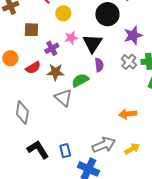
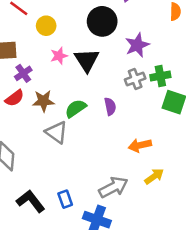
purple cross: (52, 48) -> (23, 73), moved
gray cross: (129, 62) -> (135, 79), turned 35
purple semicircle: (99, 65) -> (110, 106), moved
yellow arrow: (132, 149) -> (154, 176), moved

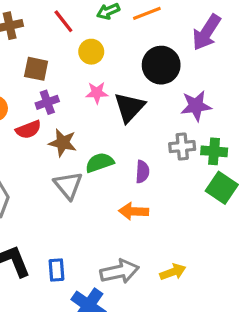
orange arrow: (140, 145) -> (134, 211), moved

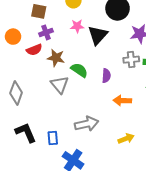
green semicircle: (100, 163) -> (79, 70), turned 54
orange arrow: (134, 211) -> (122, 101), moved
gray arrow: (119, 271) -> (87, 124), moved

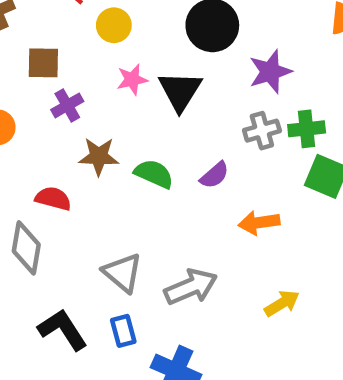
red semicircle: (34, 50) -> (53, 198), moved, turned -133
purple semicircle: (106, 76) -> (214, 175), turned 56
gray triangle: (60, 85) -> (123, 273), moved

